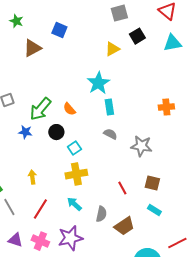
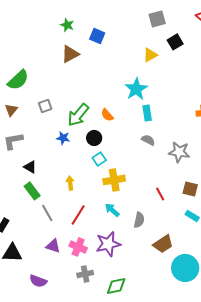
green star: (16, 21) -> (67, 25), moved
cyan square: (74, 148) -> (99, 159), moved
brown trapezoid: (124, 226) -> (163, 244), moved

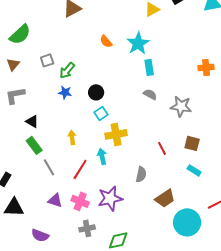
green arrow: (78, 115) -> (67, 70), moved, size x0.7
orange semicircle: (107, 115) -> (106, 41), moved
cyan arrow: (112, 210) -> (102, 156), moved, turned 35

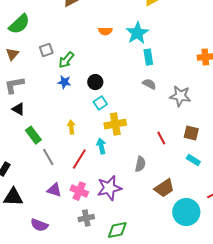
orange semicircle: (106, 41) -> (105, 31), turned -48
black triangle: (32, 121) -> (18, 109), moved

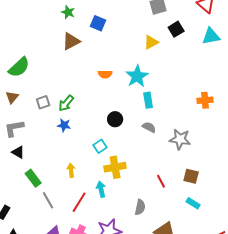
gray square: (46, 50) -> (43, 102), moved
black circle: (95, 82) -> (115, 119), moved

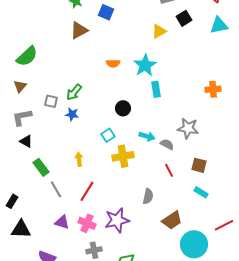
gray square: (43, 102) -> (51, 101), moved, turned 32
gray semicircle: (149, 127) -> (167, 144), moved
cyan arrow: (101, 189) -> (147, 136), moved, turned 119

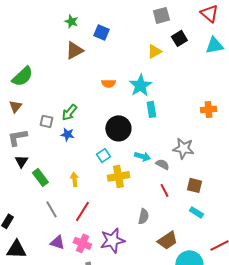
black circle: (123, 108) -> (118, 128), size x1.6
black triangle: (26, 141) -> (21, 161), turned 32
green rectangle: (41, 167) -> (40, 177), moved

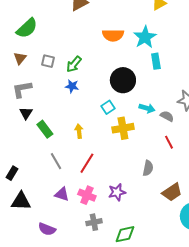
orange semicircle: (108, 83) -> (113, 35), size x1.5
gray square: (46, 121) -> (48, 61), moved
purple star: (112, 240) -> (117, 192), size x0.7

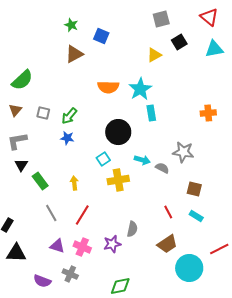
red line: (169, 142) -> (168, 212), moved
gray semicircle: (148, 168) -> (132, 229), moved
gray cross: (94, 222) -> (70, 274), moved, turned 35

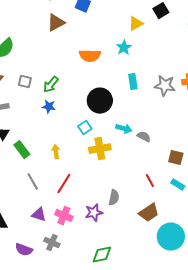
cyan star: (140, 89) -> (124, 48), moved, size x0.7
gray star: (183, 152) -> (165, 86), moved

